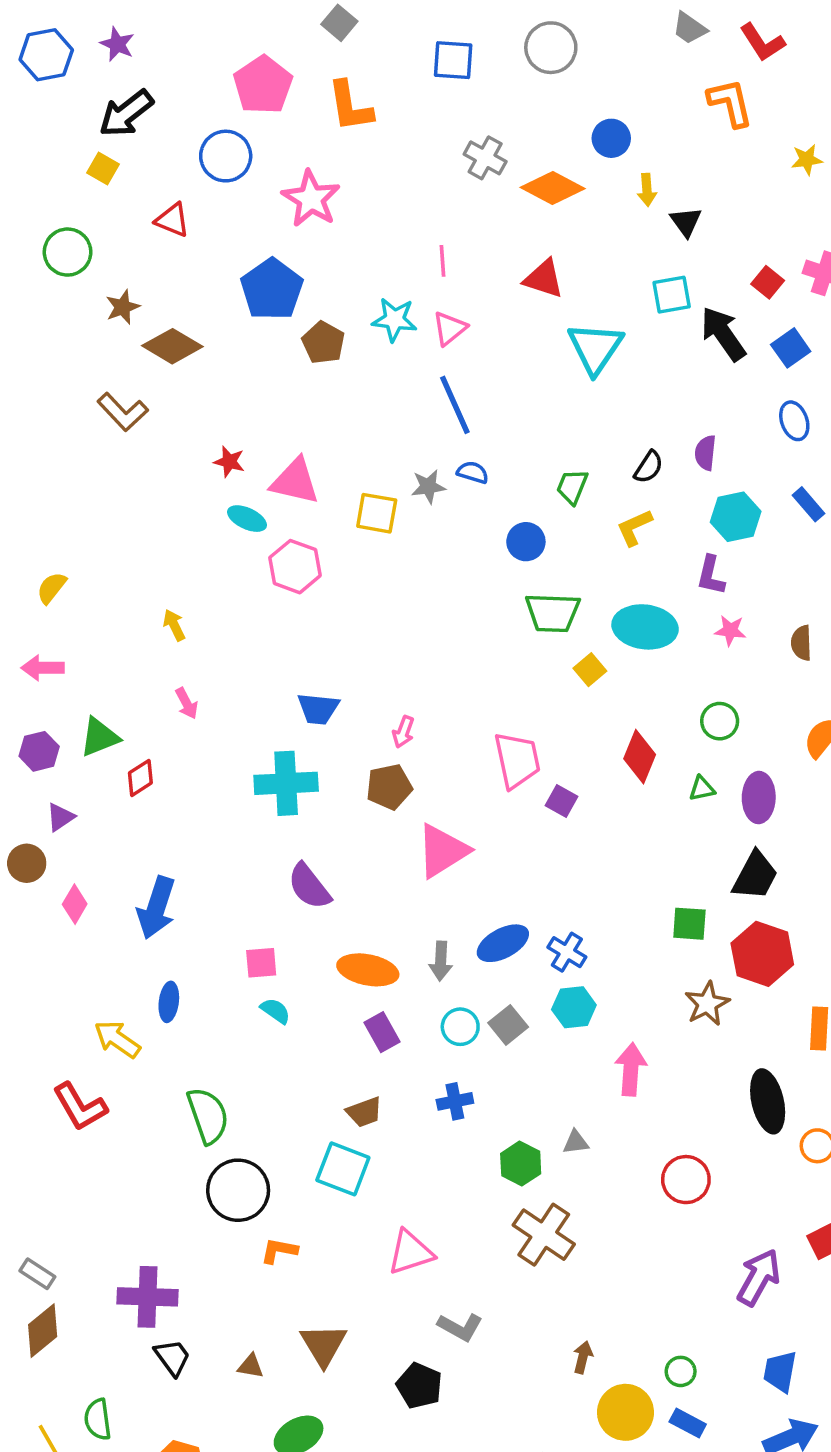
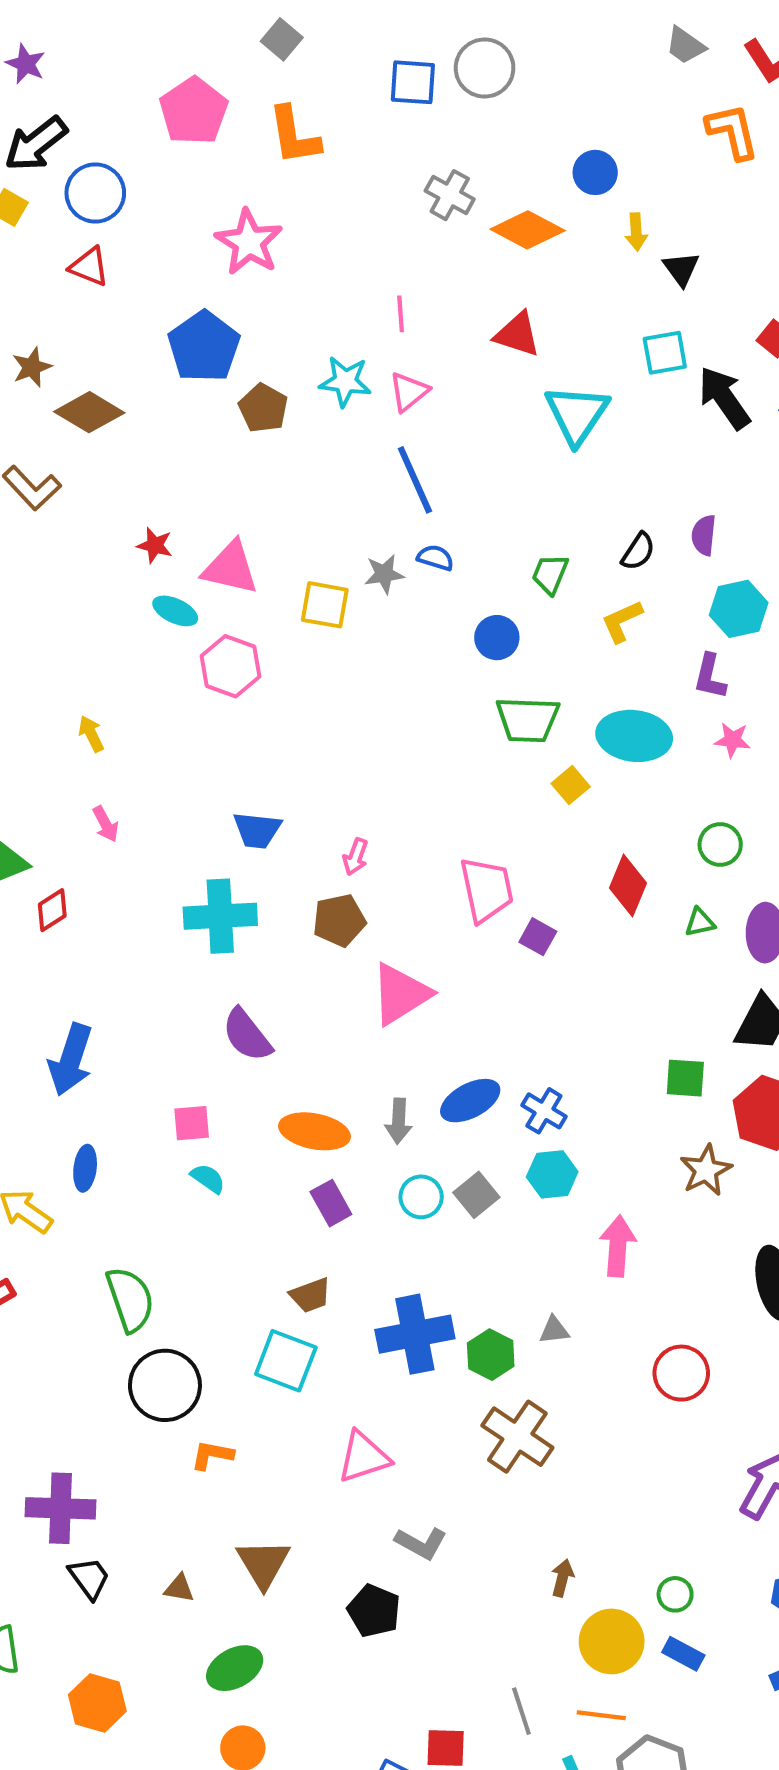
gray circle: (551, 48) -> (485, 68), moved
blue circle: (226, 156) -> (95, 193), moved
blue cross: (455, 1101) -> (415, 1334), moved, size x1.8

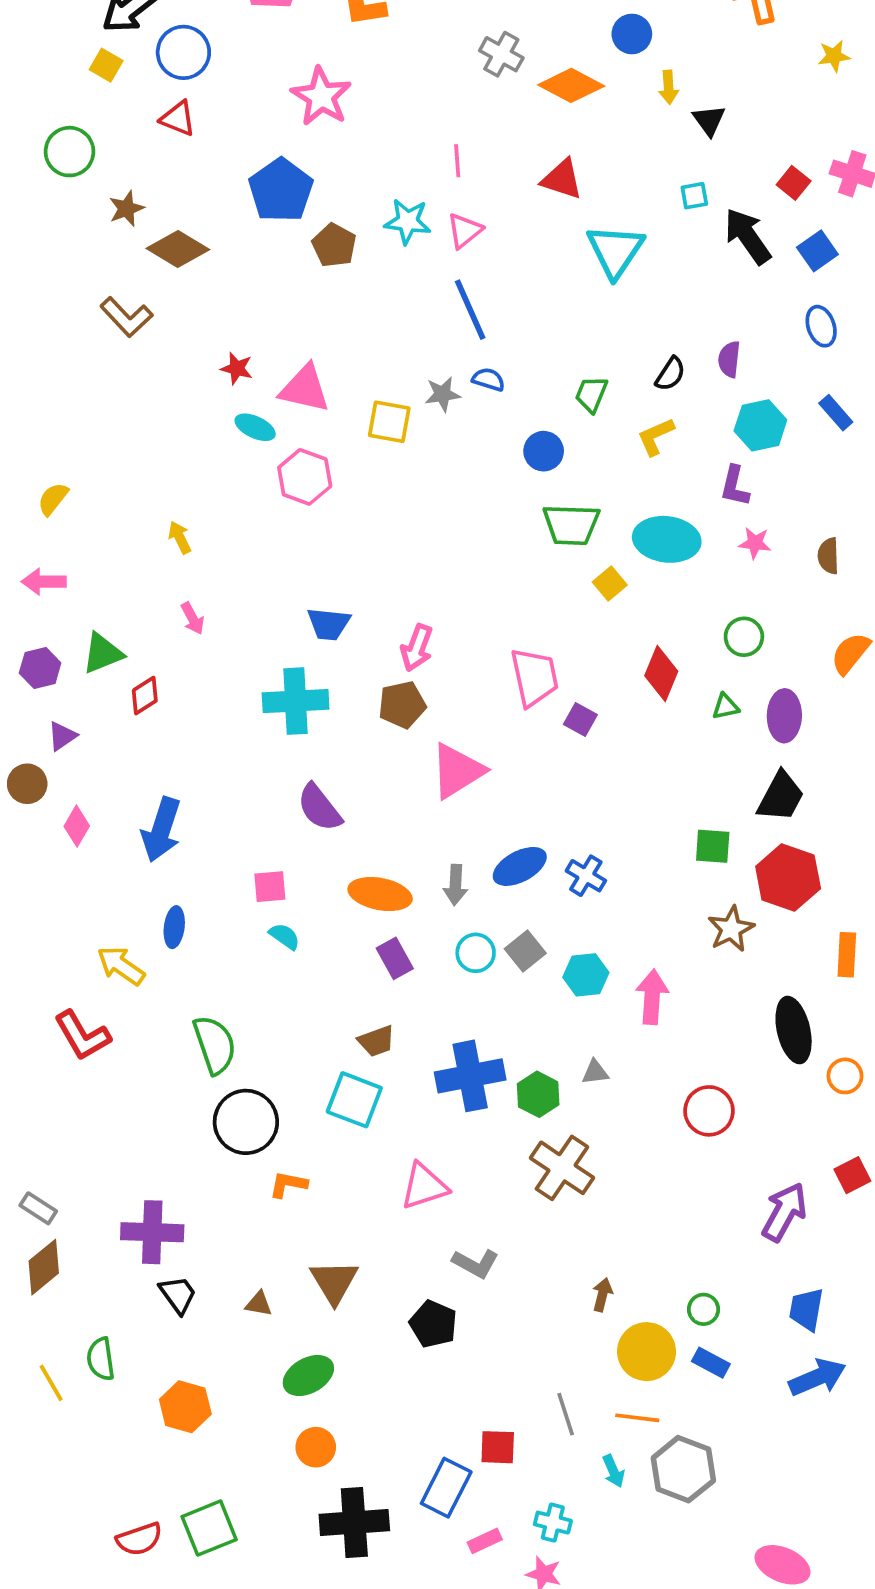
cyan square: (665, 353) -> (694, 196), size x0.7
pink arrow: (355, 857) -> (417, 648), size x1.4
cyan hexagon: (552, 1174) -> (586, 975), moved

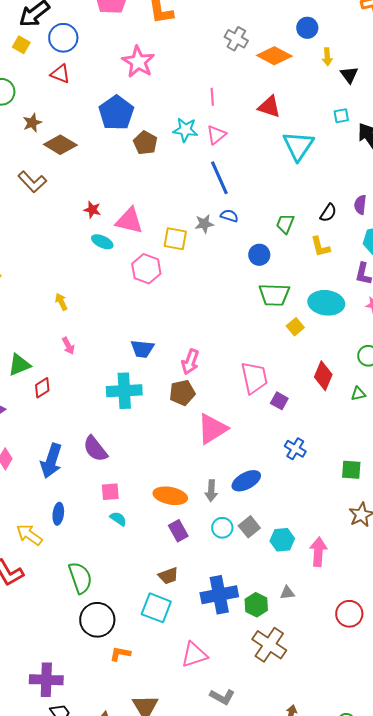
yellow L-shape: (656, 436) -> (320, 247), turned -80
pink hexagon: (305, 477) -> (146, 269), moved
purple semicircle: (319, 808) -> (95, 449), moved
blue cross: (586, 876) -> (295, 449), moved

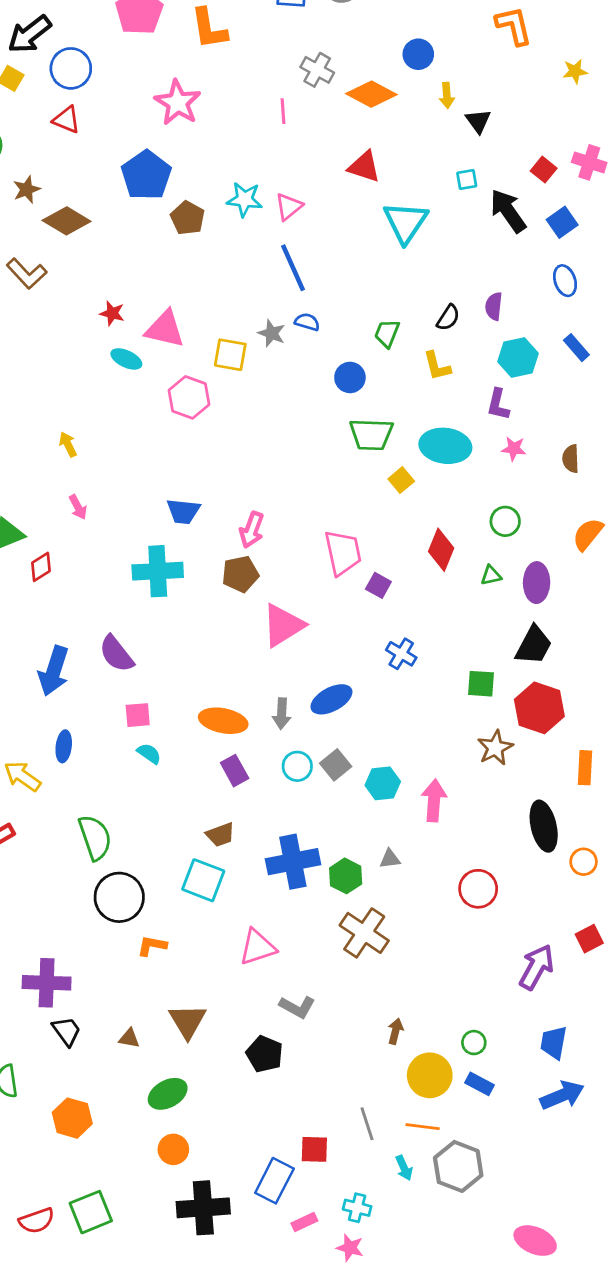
pink line: (212, 97) -> (283, 111), moved
gray star: (204, 224) -> (272, 333), turned 30

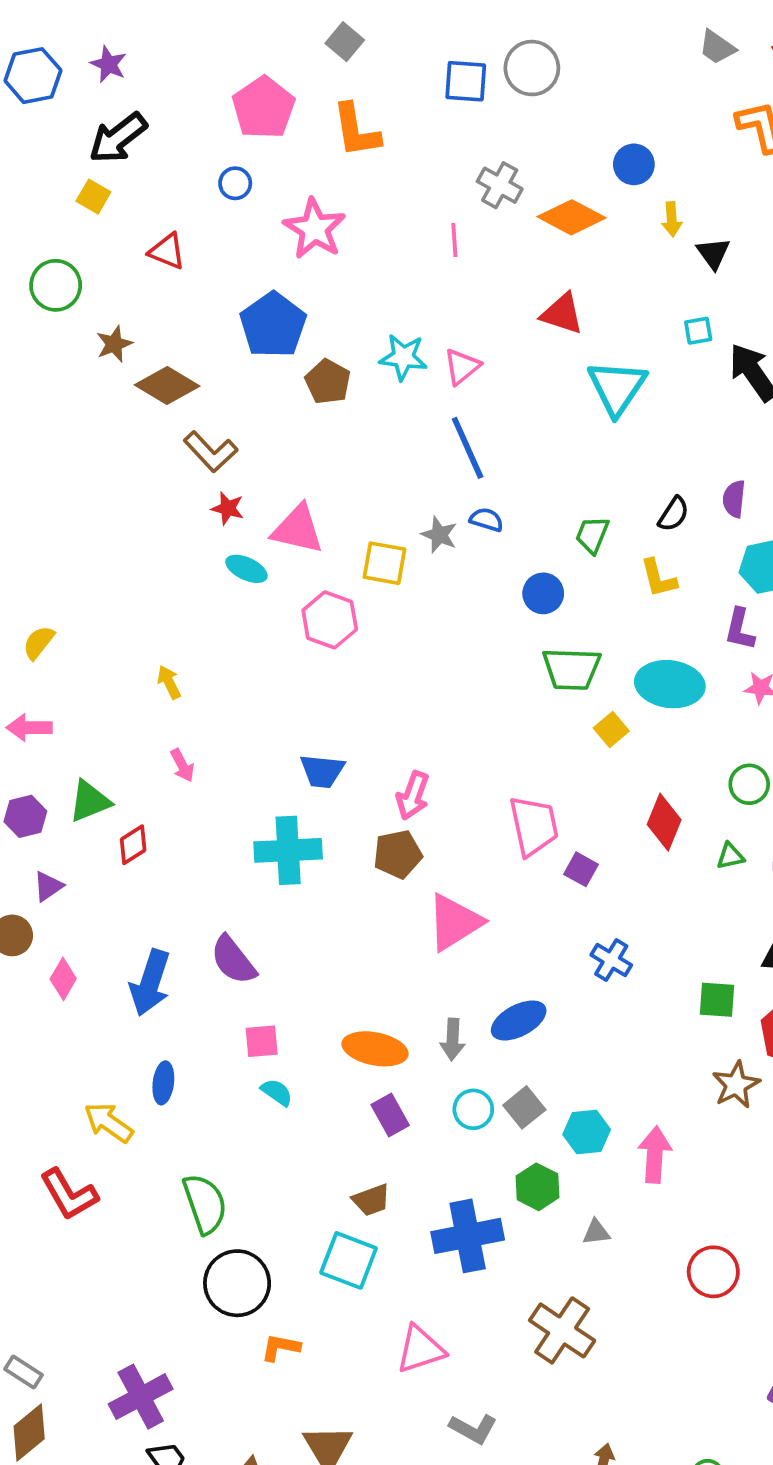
blue circle: (71, 68) -> (235, 183), moved, size x0.6
brown L-shape: (27, 274) -> (211, 452), moved
green hexagon: (346, 876) -> (538, 1187), moved
purple cross: (47, 983) -> (141, 1397), turned -30

